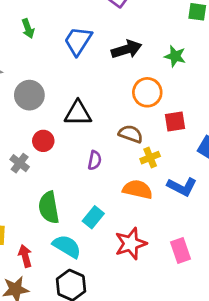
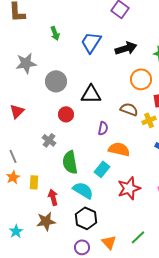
yellow cross: (150, 158) -> (149, 120), moved
gray cross: (20, 163) -> (49, 140), moved
orange semicircle: (138, 189) -> (119, 149), moved

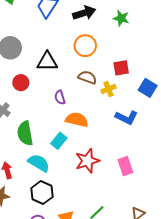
orange circle: (141, 79) -> (85, 46), moved
purple semicircle: (103, 128) -> (60, 97), turned 152

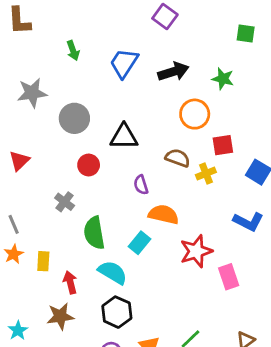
orange circle: (85, 46) -> (195, 114), moved
blue L-shape: (126, 117) -> (248, 222), moved
red star: (87, 161) -> (196, 251), moved

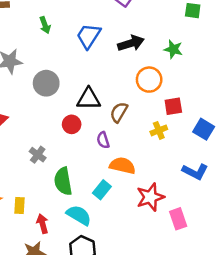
brown semicircle: (178, 158) -> (119, 112), moved, turned -80
red circle: (89, 165) -> (72, 124), moved

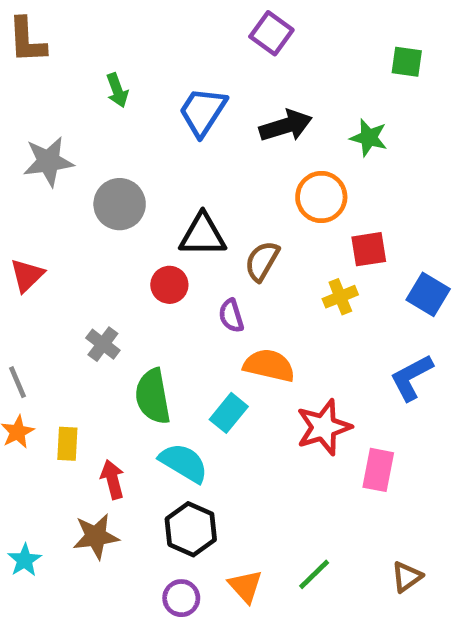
blue L-shape: (195, 172) -> (411, 377), turned 125
pink rectangle: (178, 219) -> (378, 470), turned 30

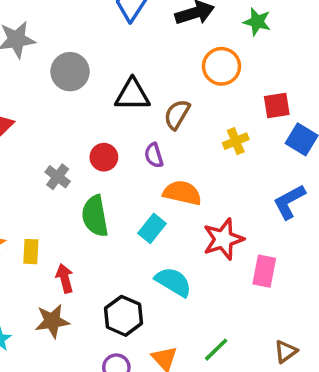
red square: (369, 249) -> (277, 105), moved
red circle: (169, 285) -> (104, 157), moved
cyan semicircle: (184, 463) -> (173, 282), moved

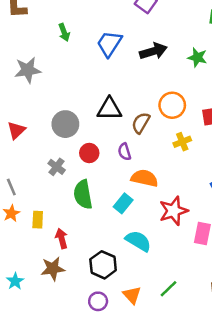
orange circle: (221, 66) -> (172, 105), moved
gray circle: (70, 72) -> (65, 124), moved

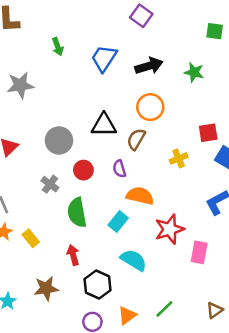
orange circle: (172, 105) -> (150, 107), moved
yellow rectangle: (38, 220) -> (31, 238), turned -42
red arrow: (62, 238) -> (73, 255), moved
orange triangle: (132, 295) -> (127, 315), turned 36

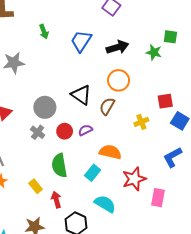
green square: (215, 31) -> (170, 37), moved
black triangle: (104, 125) -> (81, 95), turned 35
purple semicircle: (119, 169) -> (85, 130), moved, turned 80
gray cross: (50, 184) -> (38, 132), moved
yellow rectangle: (31, 238) -> (36, 186), moved

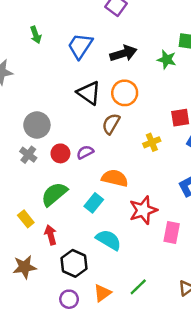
black triangle: (81, 95) -> (89, 93), moved
green semicircle: (59, 165) -> (54, 194), turned 60

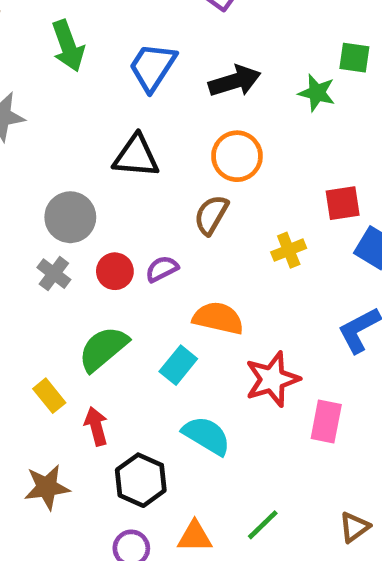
green arrow: (36, 35) -> (68, 46), size x1.5
black triangle: (89, 93) -> (136, 156), moved, turned -30
orange triangle: (102, 293) -> (195, 537), turned 36

